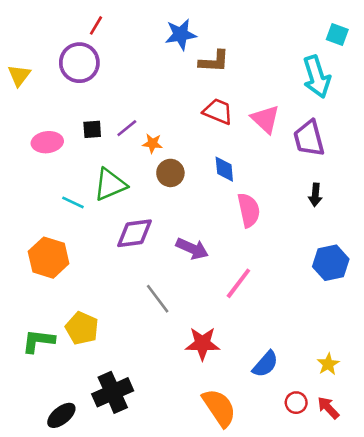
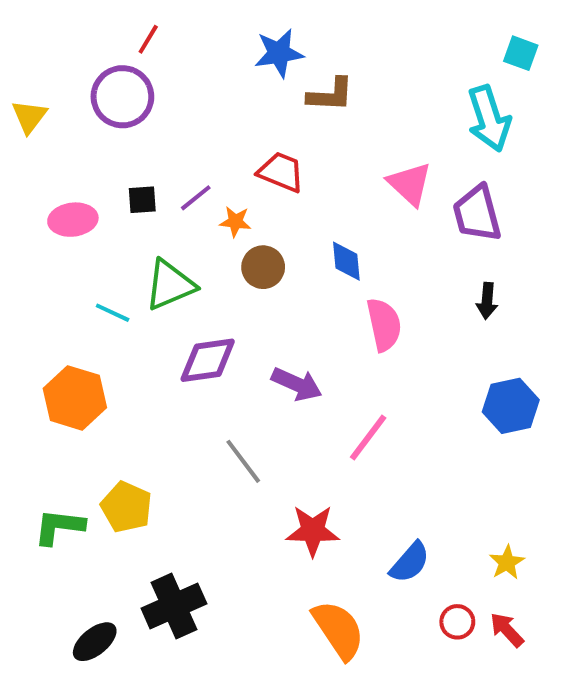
red trapezoid: (218, 111) -> (281, 172), moved

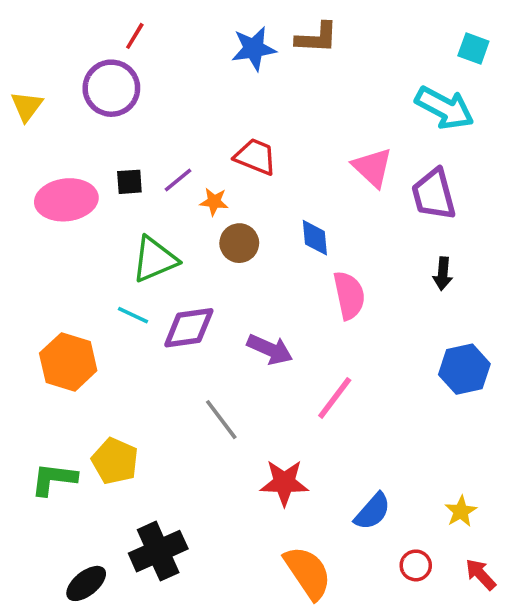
brown L-shape: (330, 95) -> (317, 38), moved
cyan arrow: (489, 119) -> (445, 108), turned -44
pink ellipse: (73, 220) -> (66, 200), size x1.4
cyan line: (113, 313) -> (133, 315), moved
red arrow: (507, 630) -> (481, 574), moved

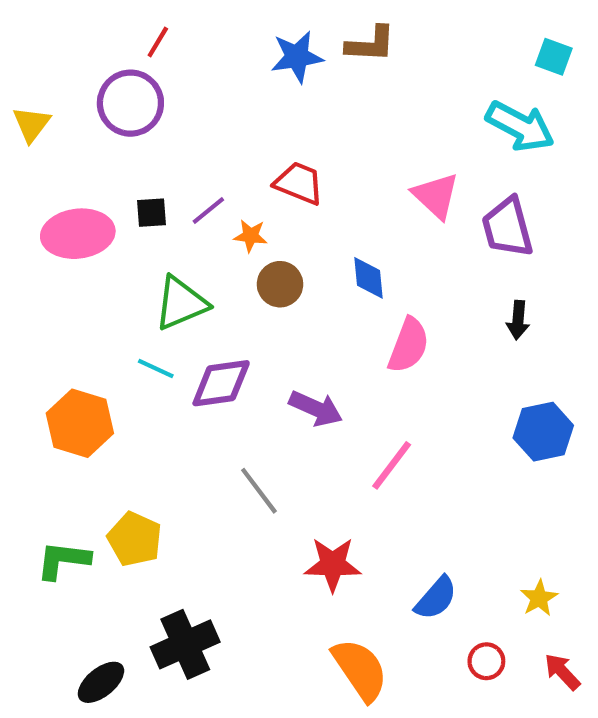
pink semicircle: (349, 295) -> (408, 345), turned 33

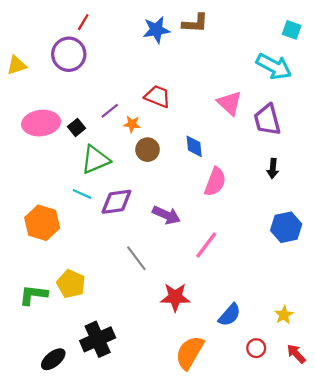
yellow triangle: (31, 124) -> (17, 65), turned 35
black square: (152, 213) -> (77, 127), moved, turned -35
orange semicircle: (360, 670) -> (190, 353), turned -116

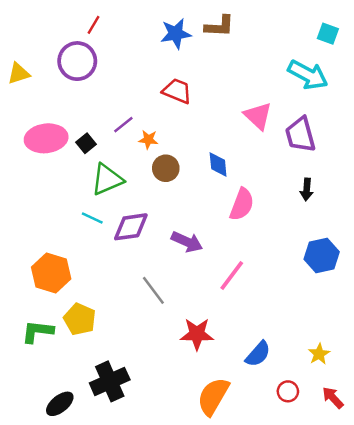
red trapezoid: (157, 96) -> (177, 91), moved
orange hexagon: (42, 223) -> (51, 273), moved

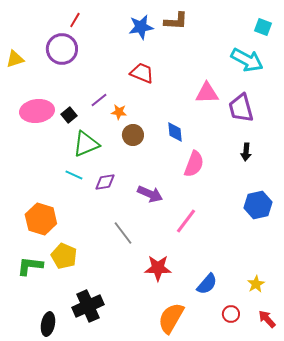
pink triangle: (258, 116) -> (207, 93), turned -45
purple diamond: (131, 227) -> (105, 182), size x0.7
black ellipse: (60, 404) -> (48, 324), turned -40

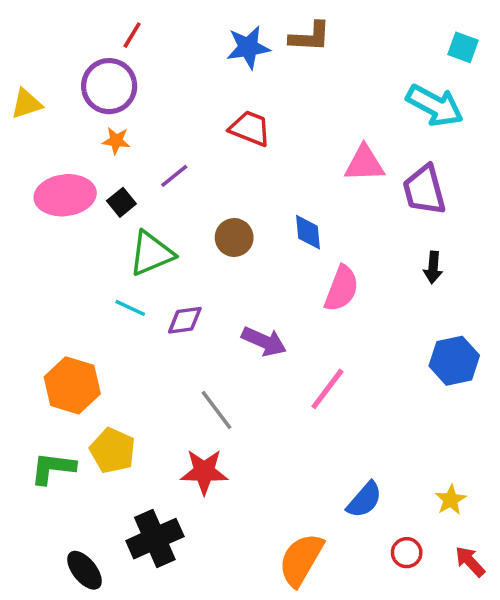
orange star: (119, 112) -> (116, 141), moved
red star: (158, 268) -> (204, 472), moved
black ellipse: (48, 324) -> (84, 570), turned -50

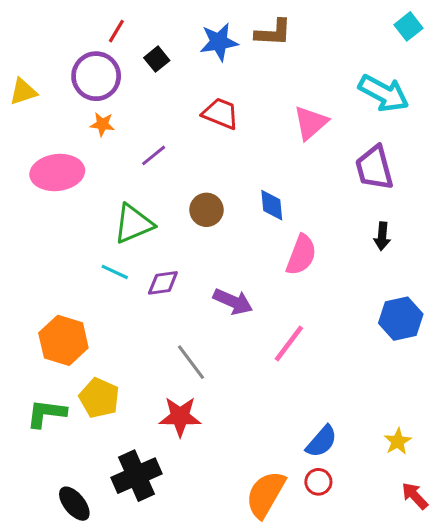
cyan square: (463, 47) -> (409, 26), moved, turned 32
pink triangle: (364, 164) -> (311, 123), moved, turned -39
black square: (121, 202) -> (157, 59), moved
red circle: (407, 553) -> (318, 482), moved

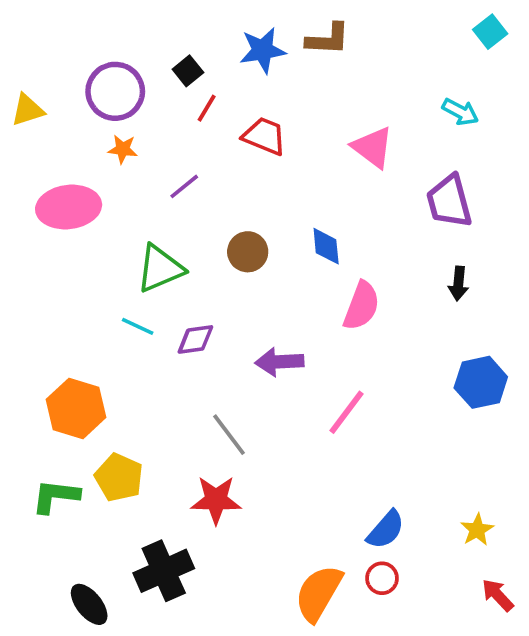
red line: (116, 31) -> (207, 108), moved
cyan arrow: (384, 93) -> (460, 112), size x0.6
pink triangle: (311, 123) -> (373, 147), turned -42
purple arrow: (233, 302) -> (279, 362), turned 153

